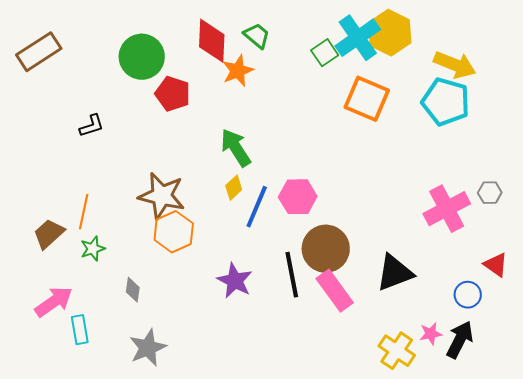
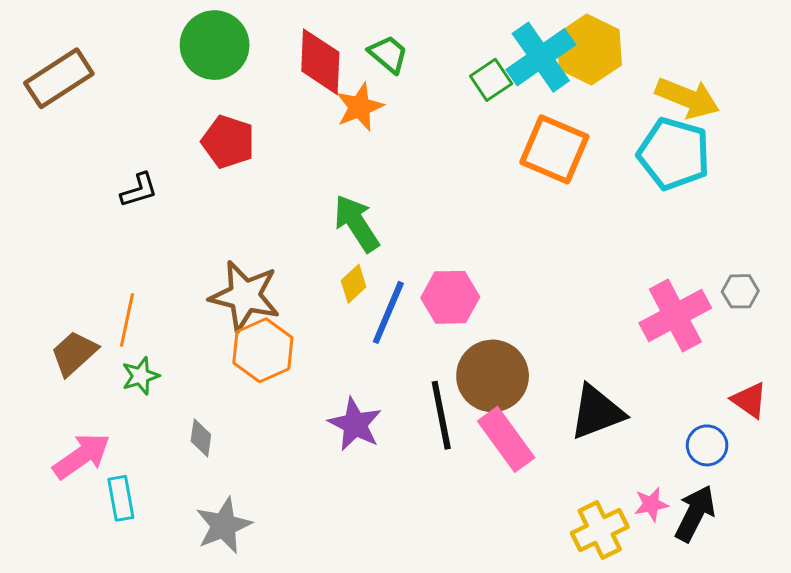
green circle: (142, 57) -> (215, 45), moved
red pentagon: (173, 94) -> (228, 142), moved
yellow cross: (397, 351) -> (600, 530), turned 30

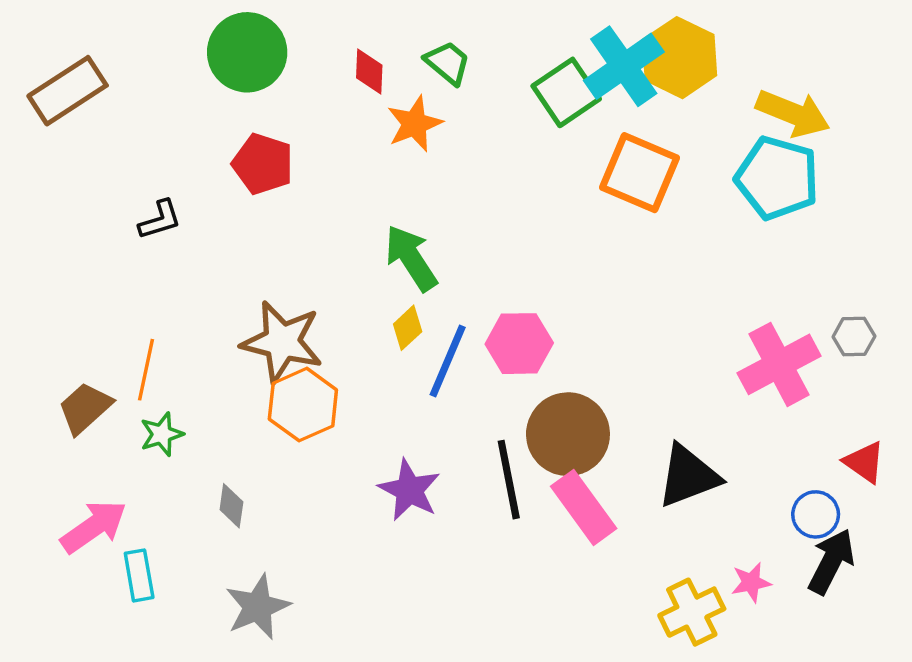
red diamond: (320, 62) -> (369, 71), size x0.6
green square: (491, 80) -> (566, 92), size x1.4
black arrow: (695, 513) -> (831, 561), moved

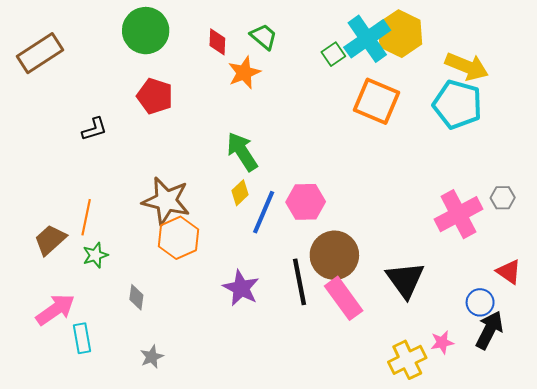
green square: (566, 92) -> (333, 54), size x0.6
black triangle: (688, 476) -> (405, 280), turned -45
gray star: (258, 607) -> (152, 357), size x0.6

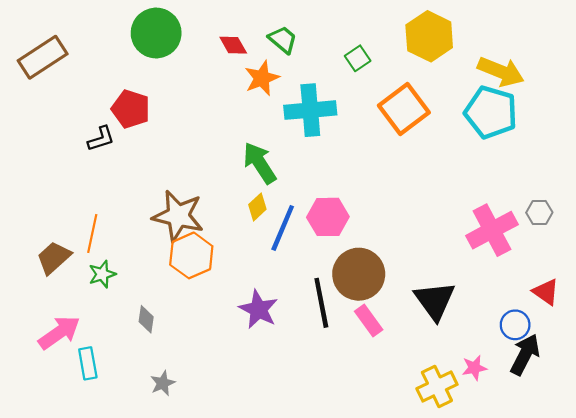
cyan cross: (367, 39) -> (310, 110), moved, turned 30
red diamond: (217, 42) -> (233, 45), turned -32
red pentagon: (155, 96) -> (131, 109), moved
orange square: (376, 101) -> (404, 109), turned 30
pink rectangle: (344, 298) -> (369, 320), size x0.7

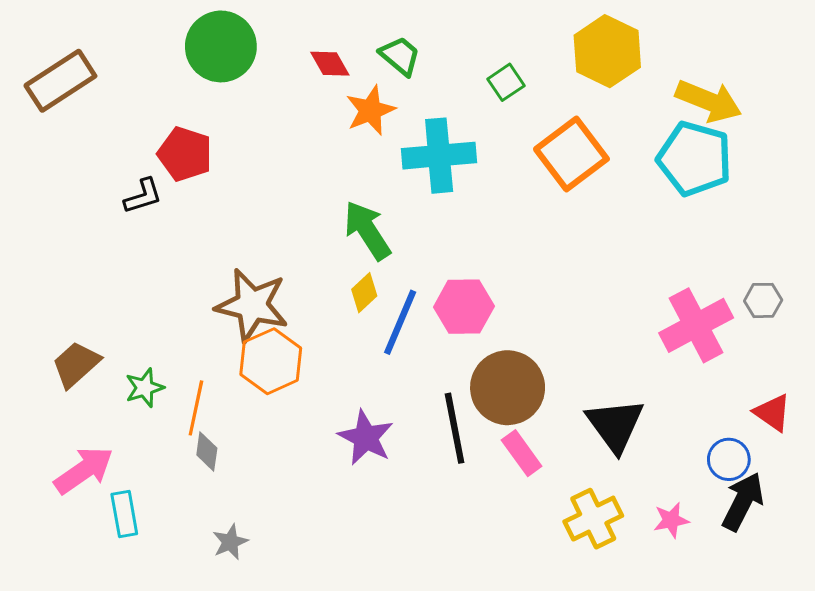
orange line: (92, 233) -> (196, 408), moved
yellow cross: (437, 386) -> (593, 519), moved

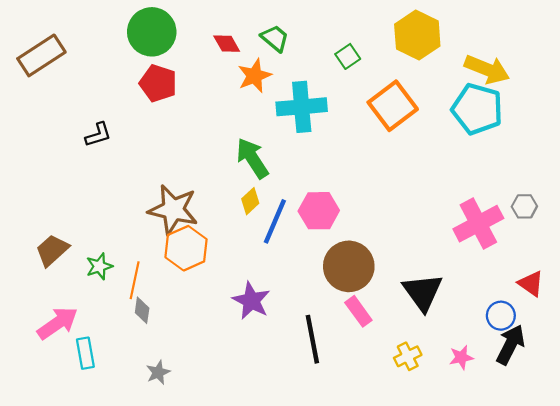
red pentagon: (185, 154) -> (158, 83), moved
black line: (455, 428) -> (312, 339), moved
yellow cross: (593, 519) -> (408, 356), size x0.7

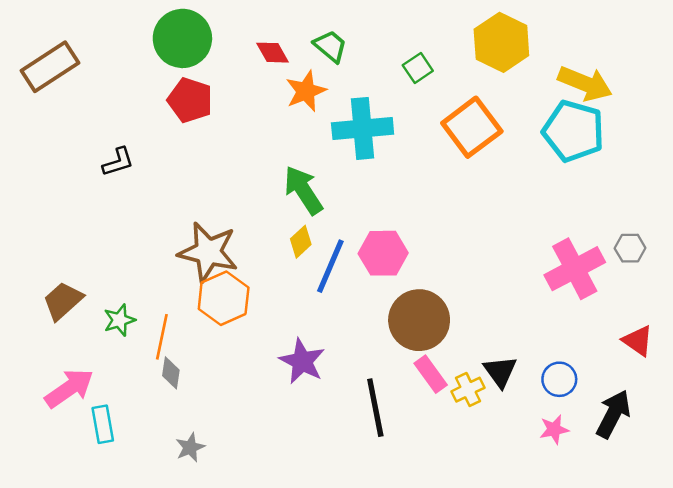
black triangle: (423, 292) -> (500, 372), moved, size x0.7
blue circle: (501, 316) -> (559, 379), moved
yellow cross: (408, 356) -> (468, 390), moved

